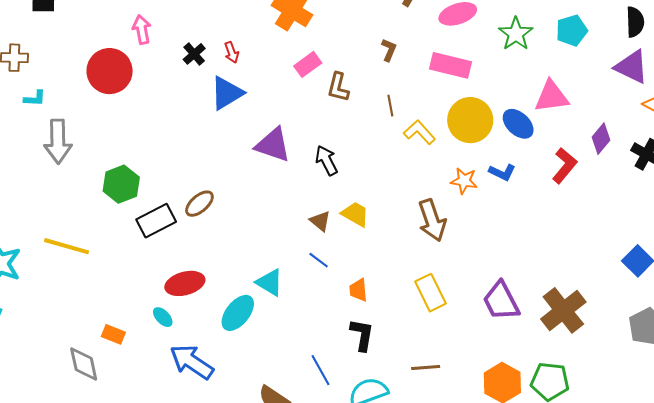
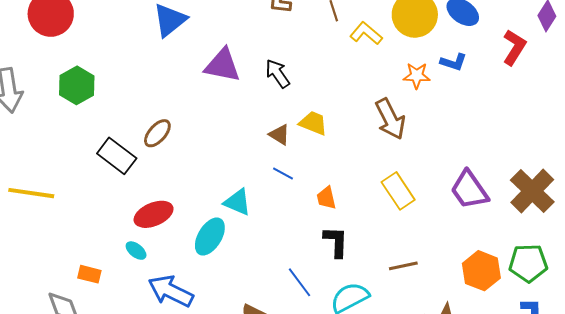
green hexagon: (121, 184) -> (77, 85), moved
black rectangle: (156, 221) -> (117, 156), turned 72

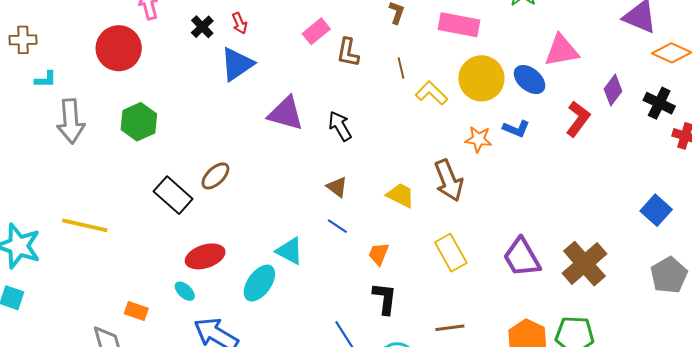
yellow trapezoid: (313, 123) -> (401, 195), moved
orange trapezoid: (326, 198) -> (379, 254), turned 30

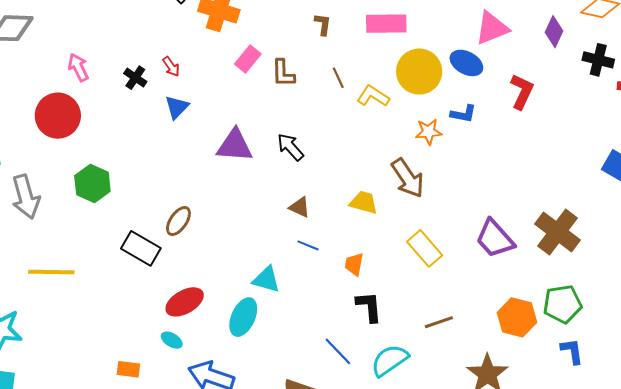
blue triangle: (237, 64) -> (177, 107), size x0.7
purple diamond: (613, 90) -> (554, 32), moved
yellow line: (85, 225) -> (51, 272), moved

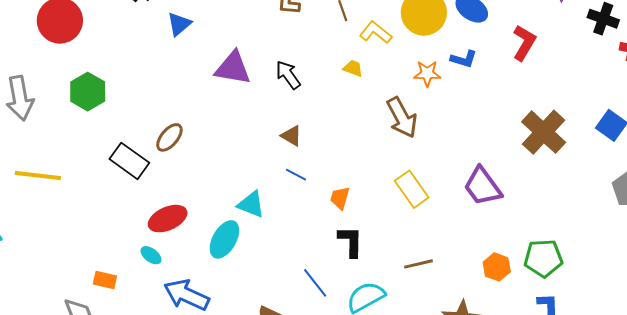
yellow trapezoid: (364, 202) -> (353, 68), moved, size x0.7
brown cross: (558, 232) -> (544, 132), moved
orange hexagon: (517, 317) -> (497, 267), size x0.7

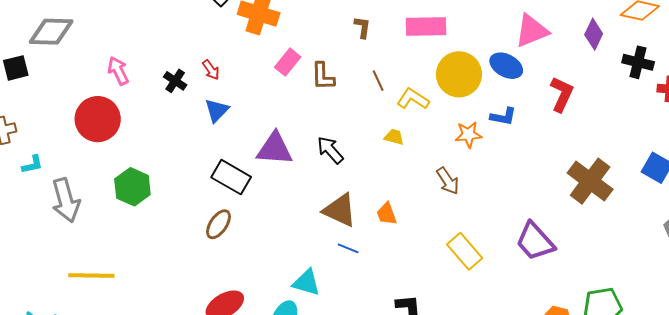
brown arrow: (402, 117) -> (448, 181), size x0.7
brown triangle: (291, 136) -> (340, 210), size x1.6
black rectangle: (129, 161) -> (231, 177), moved
orange trapezoid: (340, 198) -> (387, 214), moved, turned -30

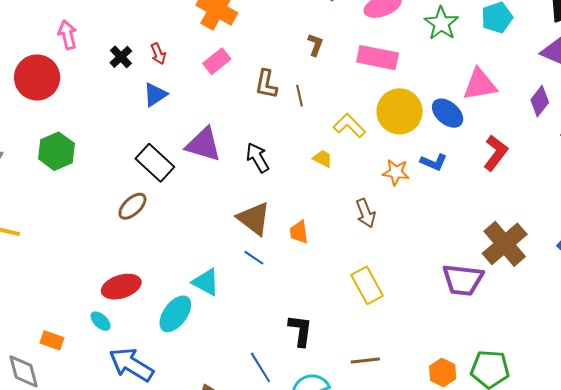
pink rectangle: (288, 62) -> (217, 61), moved
brown line: (378, 81) -> (299, 96), moved
purple trapezoid: (535, 241) -> (463, 280), moved, turned -54

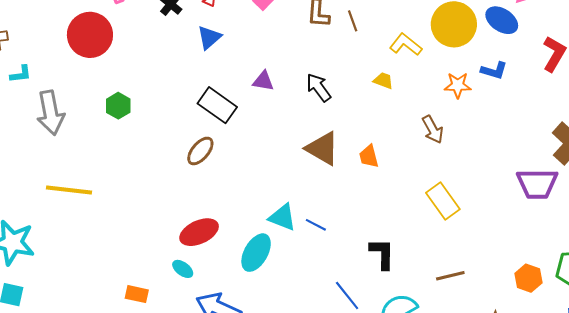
purple triangle: (203, 144) -> (263, 81), size x0.6
green hexagon: (56, 151) -> (118, 106), size x0.7
blue line: (254, 258) -> (316, 225), moved

